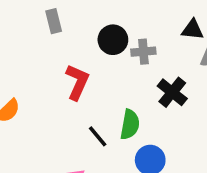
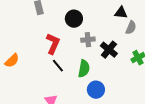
gray cross: (143, 52) -> (88, 40), moved
black line: (98, 136) -> (58, 66), moved

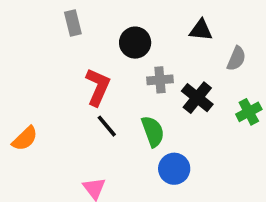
black triangle: (121, 13) -> (201, 30), moved
orange semicircle: (12, 61) -> (25, 139), moved
green semicircle: (84, 69) -> (153, 131), turned -30

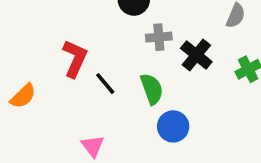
red L-shape: (98, 87) -> (75, 59), moved

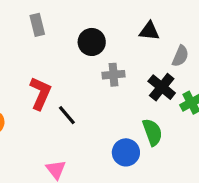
black cross: (196, 55) -> (162, 87), moved
green semicircle: (152, 89) -> (152, 132), moved

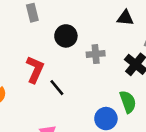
black circle: (92, 42) -> (66, 36), moved

